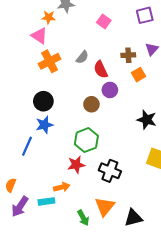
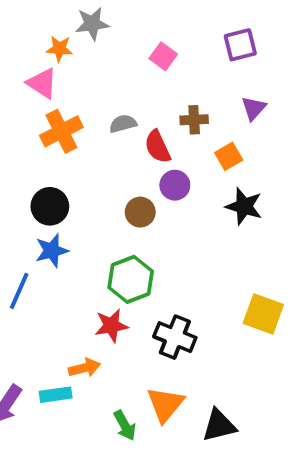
brown cross: (128, 55) -> (194, 120), moved
gray semicircle: (82, 57) -> (123, 124), turned -144
black star: (147, 120) -> (244, 206), moved

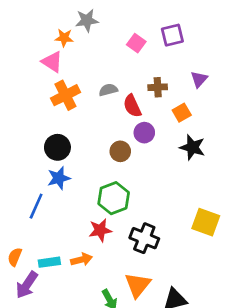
purple square: (240, 45) -> (172, 35), moved
cyan rectangle: (56, 395) -> (49, 262), moved

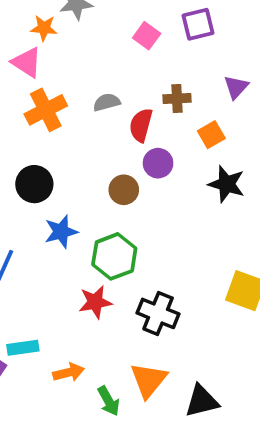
red semicircle: (132, 106) -> (141, 125), turned 40
blue star: (59, 178) -> (61, 232), moved
orange arrow: (81, 260) -> (69, 372), moved

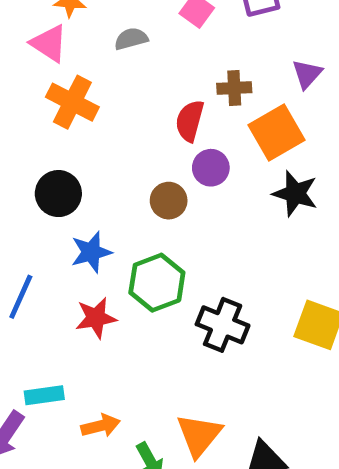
gray semicircle: (107, 102) -> (131, 39), moved
orange cross: (46, 110) -> (72, 102), turned -36
orange square: (211, 135) -> (277, 133), size x1.6
red star: (95, 302) -> (96, 318), moved
black cross: (158, 313) -> (223, 325), moved

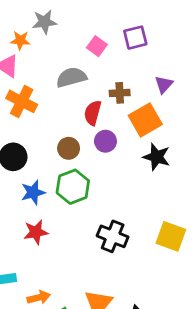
gray semicircle: (131, 39) -> (71, 77), moved, size x1.5
brown circle: (169, 201) -> (69, 148), moved
green hexagon: (157, 283) -> (73, 187), moved

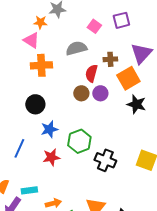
purple triangle: (164, 84) -> (141, 53), size x1.6
orange cross: (22, 101) -> (41, 65), turned -30
brown circle: (69, 148) -> (81, 93), moved
green hexagon: (73, 187) -> (79, 141), moved

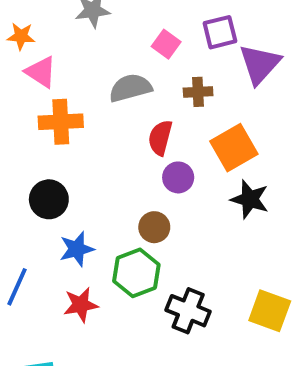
orange star: (40, 22) -> (21, 36), moved
purple triangle: (141, 53) -> (260, 64), moved
brown cross: (110, 59) -> (198, 92), moved
brown circle: (81, 93) -> (154, 227), moved

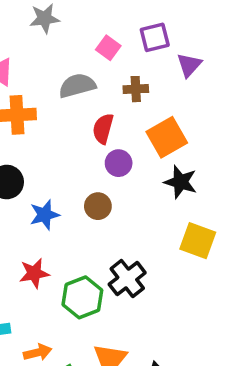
purple triangle: (260, 64) -> (189, 65), size x0.7
blue star: (77, 249) -> (45, 215), moved
green hexagon: (136, 273) -> (82, 297), moved
black cross: (188, 311) -> (127, 278), turned 30
yellow square: (270, 311) -> (198, 241), moved

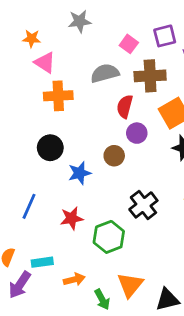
brown cross: (136, 89) -> (150, 76), size x1.6
brown circle: (98, 206) -> (114, 156), moved
black cross: (127, 278) -> (143, 205), moved

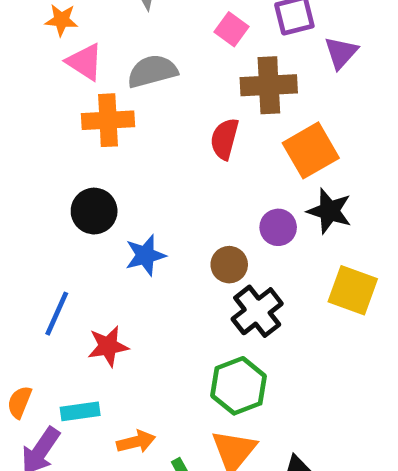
gray semicircle: (105, 73) -> (152, 71), moved
purple circle: (137, 133) -> (278, 227), moved
brown circle: (114, 156) -> (229, 265), moved
red star: (72, 218) -> (108, 346), moved
green hexagon: (109, 237) -> (239, 386), moved

